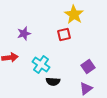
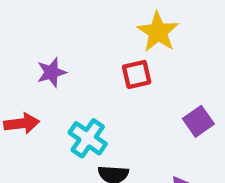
purple square: (88, 67) -> (198, 121), moved

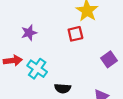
cyan cross: (88, 138) -> (37, 69), moved

